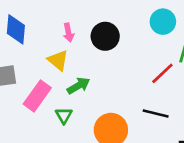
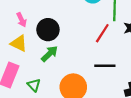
black circle: (105, 36) -> (48, 30), moved
green arrow: (78, 86) -> (50, 54), moved

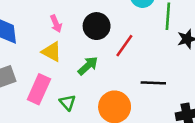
black circle: (48, 30) -> (97, 26), moved
red line: (102, 33) -> (124, 46), moved

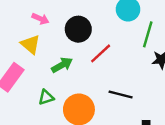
pink arrow: (56, 24) -> (40, 19), turned -56
green triangle: (68, 102) -> (46, 97), moved, turned 42

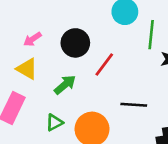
pink arrow: (40, 19) -> (33, 39), turned 133

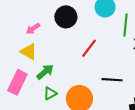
black circle: (75, 43) -> (66, 17), moved
green arrow: (65, 85) -> (45, 72), moved

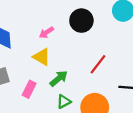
red line: (89, 48) -> (98, 64), moved
pink rectangle: (17, 82) -> (29, 89), size x0.7

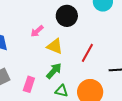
yellow triangle: (42, 57) -> (55, 46), moved
green triangle: (64, 102) -> (61, 91), turned 48

